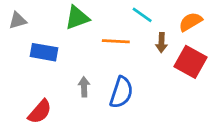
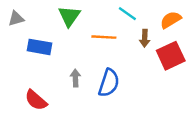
green triangle: (77, 18) -> (69, 16), turned -35
red square: (191, 62) -> (171, 56), turned 36
red semicircle: (40, 112) -> (36, 100), turned 90

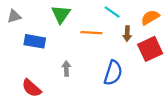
blue semicircle: (109, 83) -> (113, 73), moved

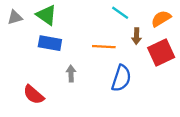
green triangle: (61, 14) -> (46, 15), moved, turned -30
orange line: (91, 33) -> (104, 47), moved
blue rectangle: (35, 41) -> (50, 43), moved

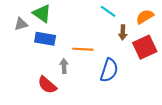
gray triangle: (15, 17) -> (21, 24), moved
orange line: (104, 47) -> (83, 49), moved
red semicircle: (34, 95) -> (47, 85), moved

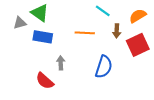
orange line: (83, 49) -> (85, 33), moved

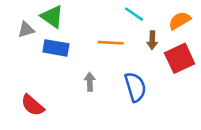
gray arrow: (61, 63) -> (90, 82), moved
blue semicircle: (104, 67) -> (135, 87), turned -35
red semicircle: (45, 81) -> (33, 105), moved

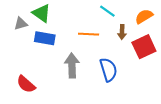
gray arrow: (90, 82) -> (72, 65), size x1.6

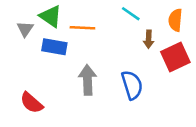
orange semicircle: (144, 16) -> (175, 20), turned -54
gray triangle: (21, 24) -> (25, 29), turned -40
orange line: (89, 34) -> (82, 28), moved

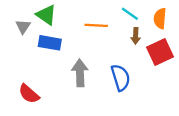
cyan line: (131, 14) -> (130, 14), moved
orange line: (82, 28) -> (96, 25), moved

